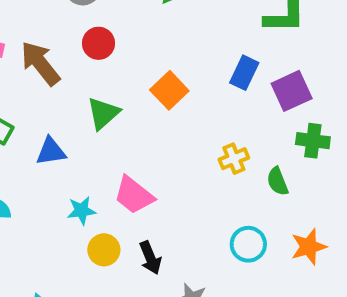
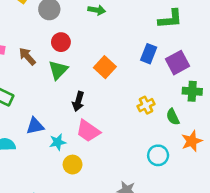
brown arrow: (40, 63) -> (27, 56), size x0.7
green triangle: (103, 113) -> (58, 70), moved
blue triangle: (51, 151) -> (35, 126), moved
orange star: (309, 247) -> (192, 141), moved
black arrow: (150, 258) -> (78, 101), moved, turned 42

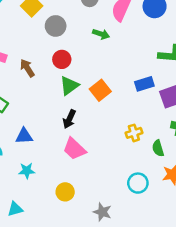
blue rectangle: (149, 54) -> (144, 84), turned 42
green triangle: (58, 70) -> (69, 86), moved
cyan star: (58, 142) -> (27, 171), moved
yellow circle: (73, 165) -> (65, 192), moved

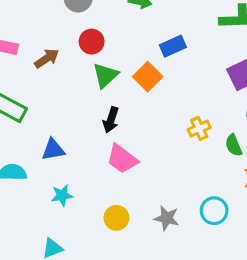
brown arrow: (27, 68) -> (47, 58), turned 96
blue rectangle: (144, 84) -> (173, 46), moved
cyan circle: (138, 183) -> (214, 211), moved
gray star: (102, 212) -> (167, 218), moved

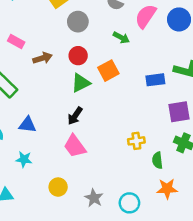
blue rectangle: (173, 46) -> (155, 80), moved
orange square: (148, 77) -> (108, 71), moved

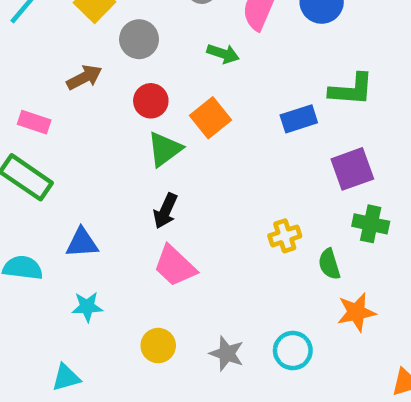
pink rectangle: (16, 41) -> (34, 122), moved
brown arrow: (42, 58) -> (84, 77), moved

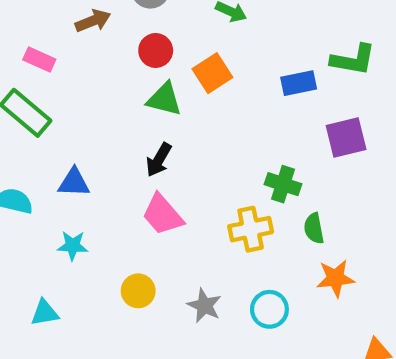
green triangle: (165, 149) -> (164, 99), turned 45
green cross: (371, 224) -> (283, 184), moved
yellow cross: (285, 236) -> (251, 229), moved, size x1.4

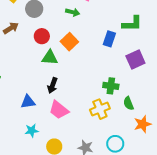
blue rectangle: (299, 83) -> (109, 39), turned -49
blue triangle: (74, 183) -> (28, 102), moved
cyan star: (73, 246) -> (32, 131), moved

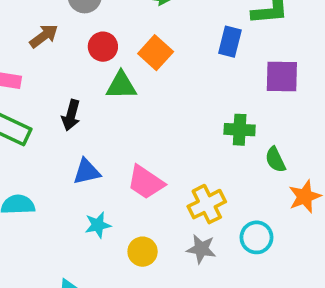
purple square: (135, 59) -> (282, 76), turned 30
black arrow: (52, 85) -> (71, 115), moved
yellow cross: (100, 109) -> (207, 204), moved

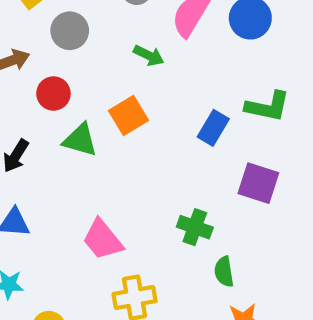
red circle: (103, 47) -> (53, 94), moved
pink trapezoid: (146, 182) -> (103, 240), moved

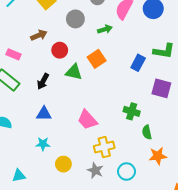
gray circle: (70, 31) -> (75, 19), moved
green arrow: (149, 55) -> (105, 29), turned -40

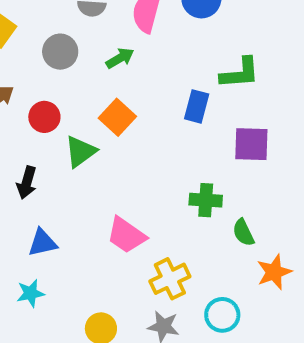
green triangle: (74, 72) -> (80, 152), turned -36
cyan star: (43, 144) -> (30, 293), moved

